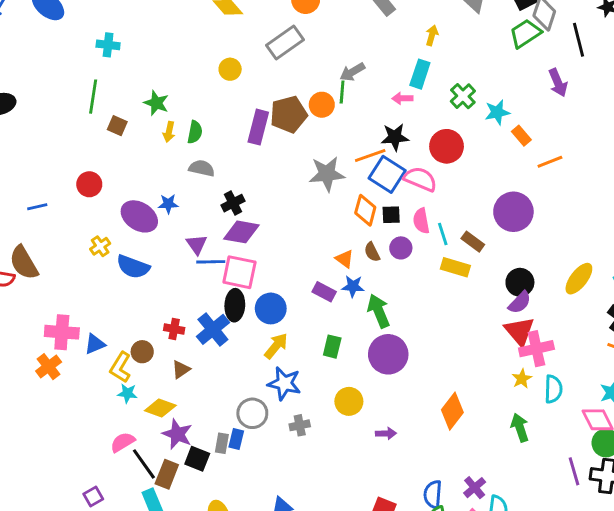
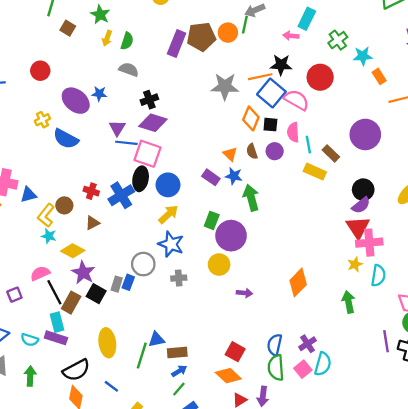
purple circle: (388, 354) -> (231, 236), moved
purple square: (93, 497) -> (14, 295), moved

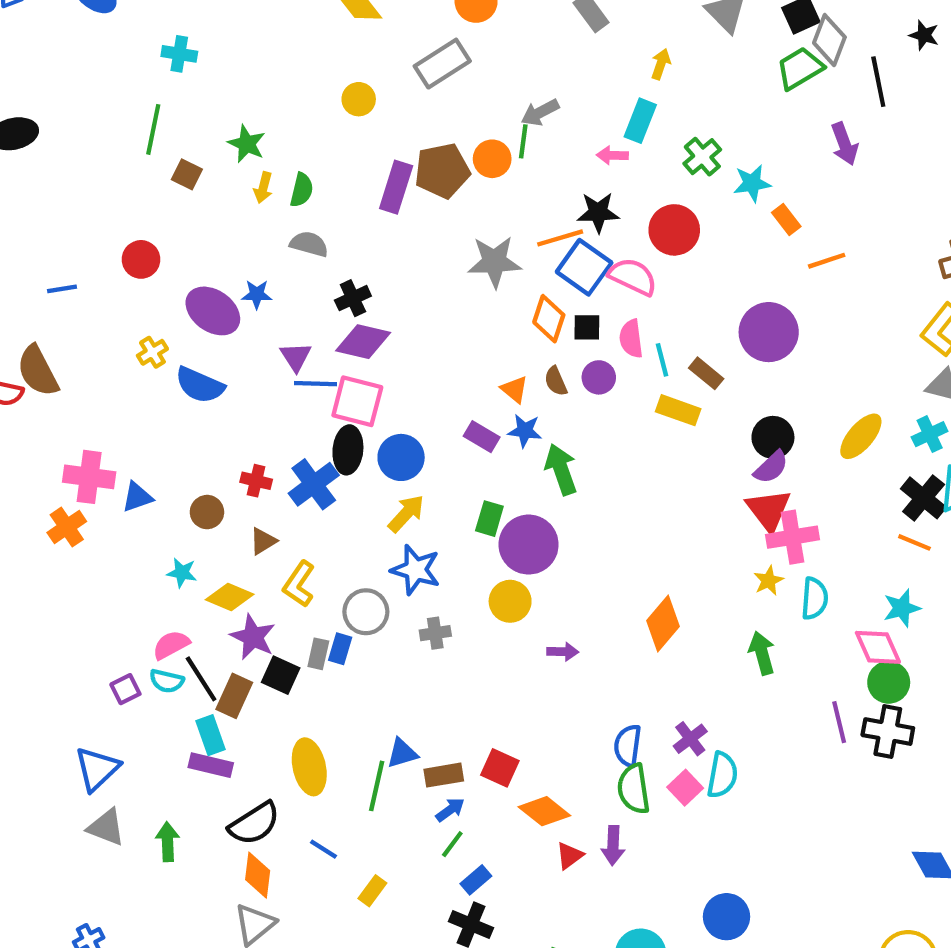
yellow L-shape: (46, 215) -> (299, 584), moved
cyan semicircle: (30, 340) -> (167, 681), moved
red square: (235, 352) -> (500, 768), moved

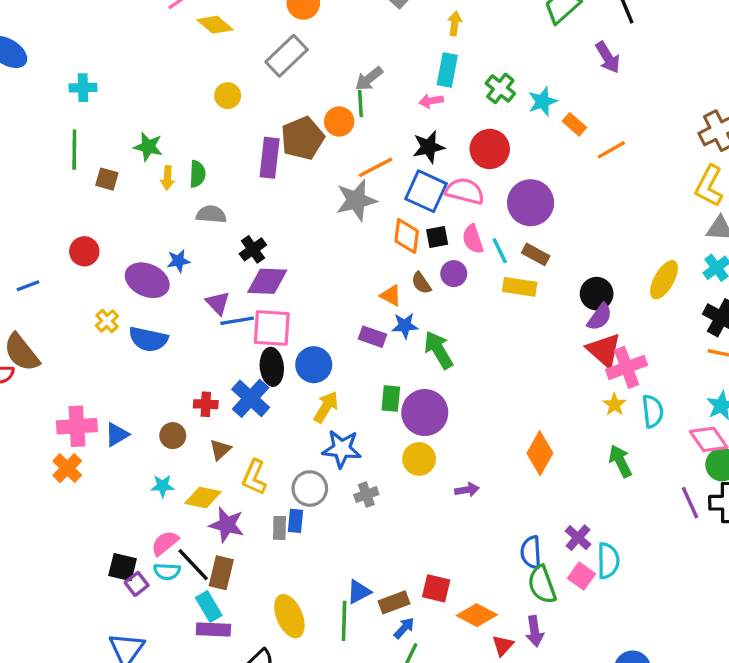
orange line: (560, 238) -> (376, 167), moved
purple circle: (769, 332) -> (531, 203), moved
black square: (281, 675) -> (123, 567), moved

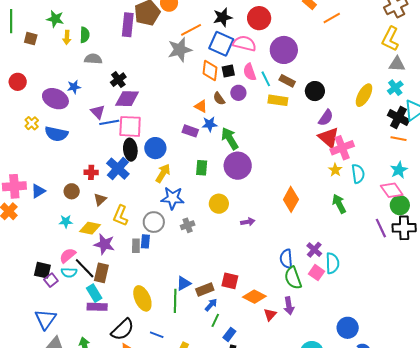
black circle: (597, 294) -> (315, 91), moved
purple circle: (425, 413) -> (238, 166), moved

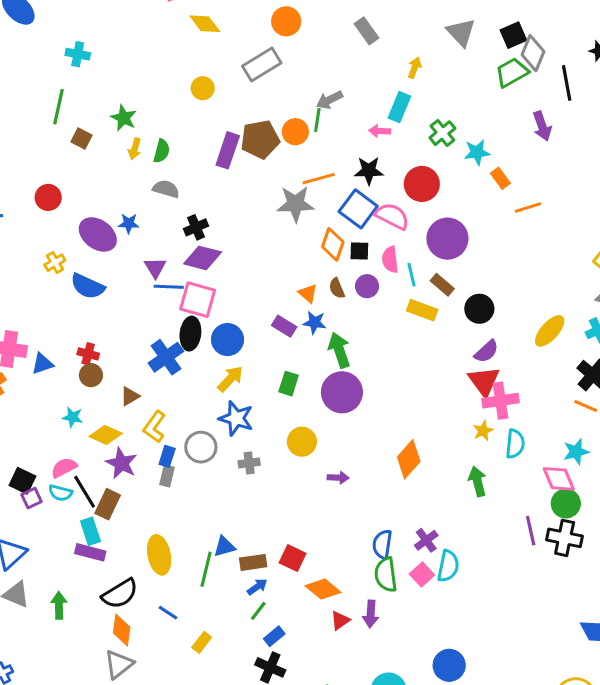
red cross: (91, 172) -> (88, 354), moved
blue rectangle: (145, 241) -> (167, 456), moved

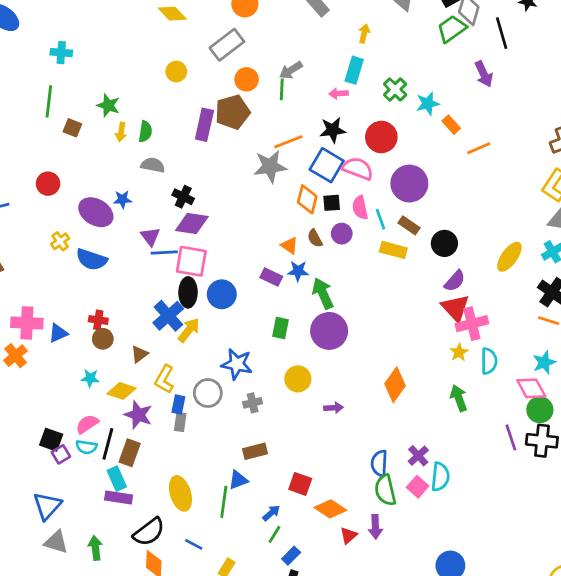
orange circle: (295, 132) -> (247, 79), moved
black cross: (196, 227) -> (183, 197), turned -35
yellow arrow: (230, 379) -> (189, 330), moved
black line: (85, 492) -> (108, 444), turned 52
brown rectangle: (253, 562) -> (255, 451), moved

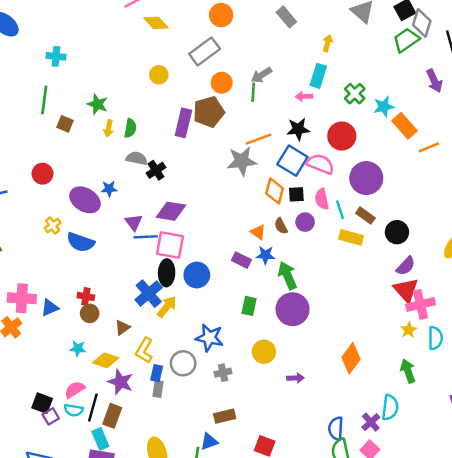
orange rectangle: (451, 125) -> (404, 126), size x1.5
black cross: (183, 197) -> (156, 170), moved, turned 30
cyan semicircle: (440, 477) -> (390, 407), moved

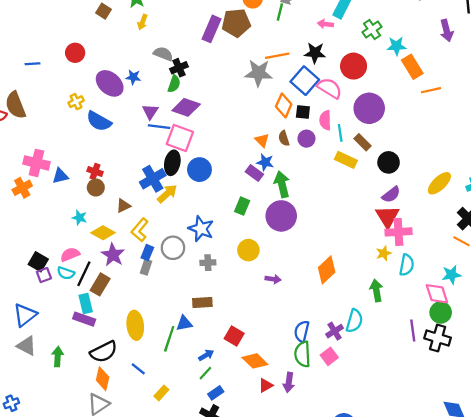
green semicircle: (130, 128) -> (174, 84), moved
purple rectangle: (241, 260) -> (254, 173), moved

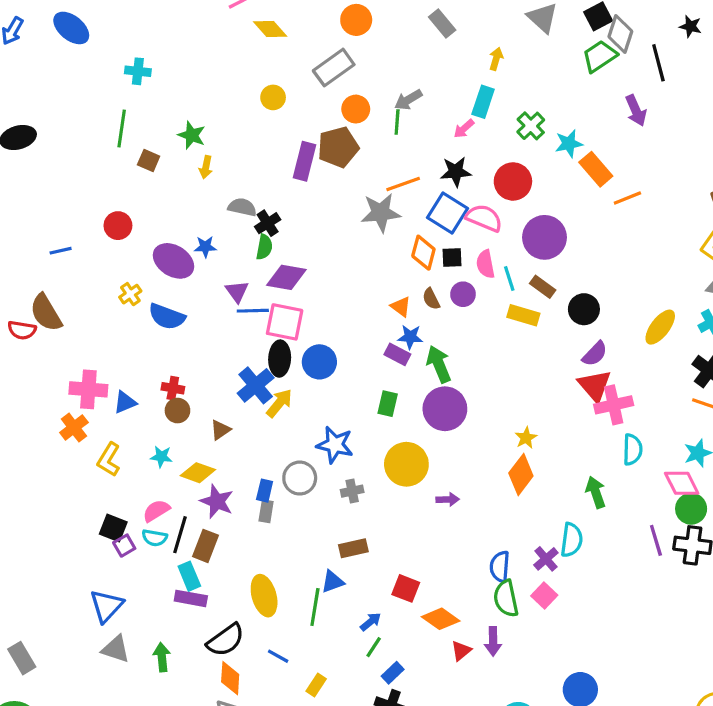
pink arrow: (325, 24) -> (464, 129), turned -40
yellow L-shape: (140, 230) -> (109, 460), moved
yellow circle: (248, 250) -> (406, 464), size x1.4
yellow star: (384, 253) -> (526, 438), moved

